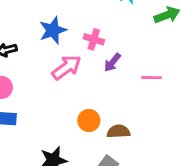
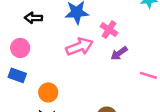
orange circle: (89, 121) -> (48, 92), moved

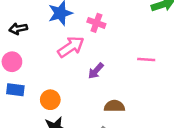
purple arrow: (119, 53) -> (96, 71), moved

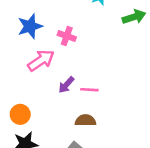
pink line: (146, 59) -> (89, 90), moved

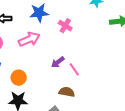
pink arrow: (41, 60) -> (29, 39), moved
pink line: (89, 90) -> (74, 69), turned 40

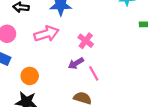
pink cross: (65, 26) -> (86, 41), moved

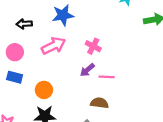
pink line: (94, 73) -> (107, 77), turned -49

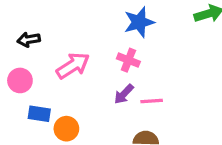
blue star: (63, 15) -> (139, 22), moved
blue rectangle: (15, 77) -> (39, 114), moved

